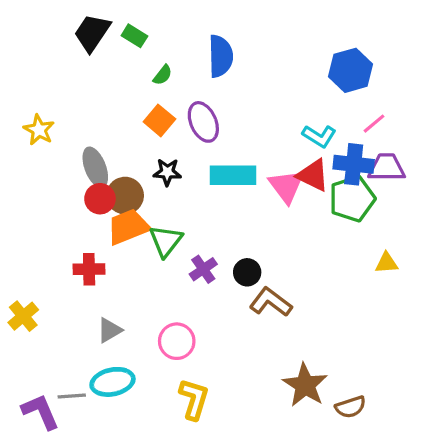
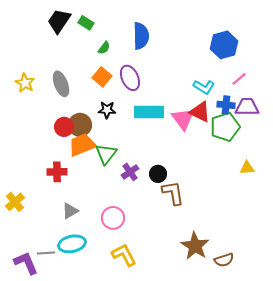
blue cross: (354, 164) -> (226, 105), size x0.7
gray ellipse: (95, 167) -> (61, 84), moved
brown L-shape: (271, 302) -> (173, 193), turned 44
yellow L-shape: (194, 399) -> (124, 255), turned -44

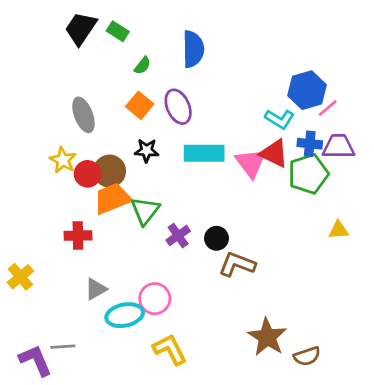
blue hexagon: (224, 45) -> (307, 90), moved
yellow star: (25, 83) -> (63, 160), moved
brown L-shape: (173, 193) -> (237, 264), turned -60
cyan ellipse: (72, 244) -> (125, 315), moved

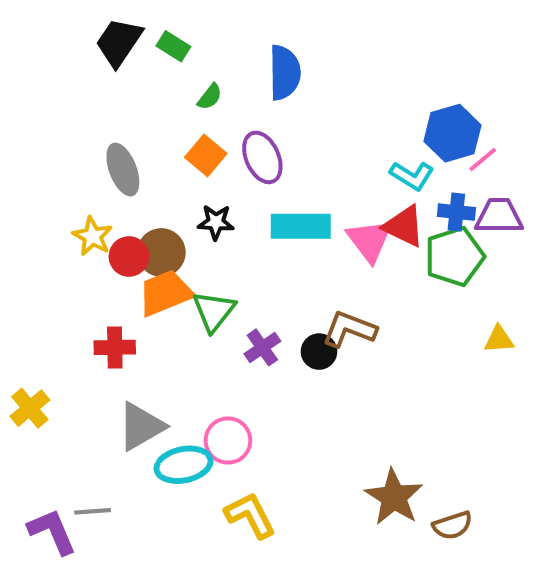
brown L-shape: (237, 264) -> (349, 329), moved
gray triangle: (96, 289) -> (141, 426), size x1.5

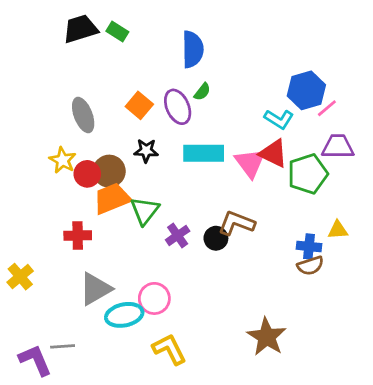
black trapezoid: (119, 42) -> (80, 29), turned 39
green semicircle: (210, 97) -> (202, 92), moved
blue cross: (456, 212) -> (309, 246), moved
brown semicircle: (452, 525) -> (310, 266), moved

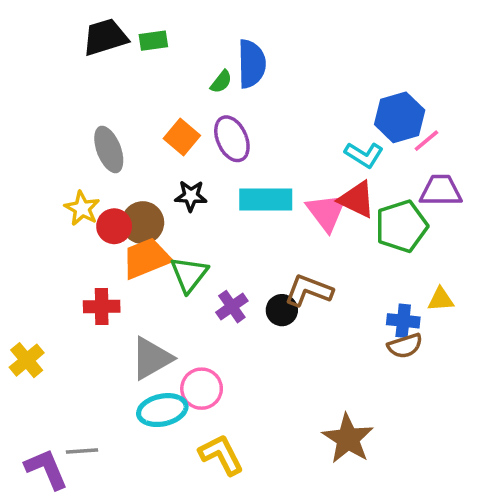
green rectangle: (117, 31) -> (153, 41), turned -40
green semicircle: (202, 92) -> (221, 82), moved
gray triangle: (95, 289) -> (152, 358), moved

